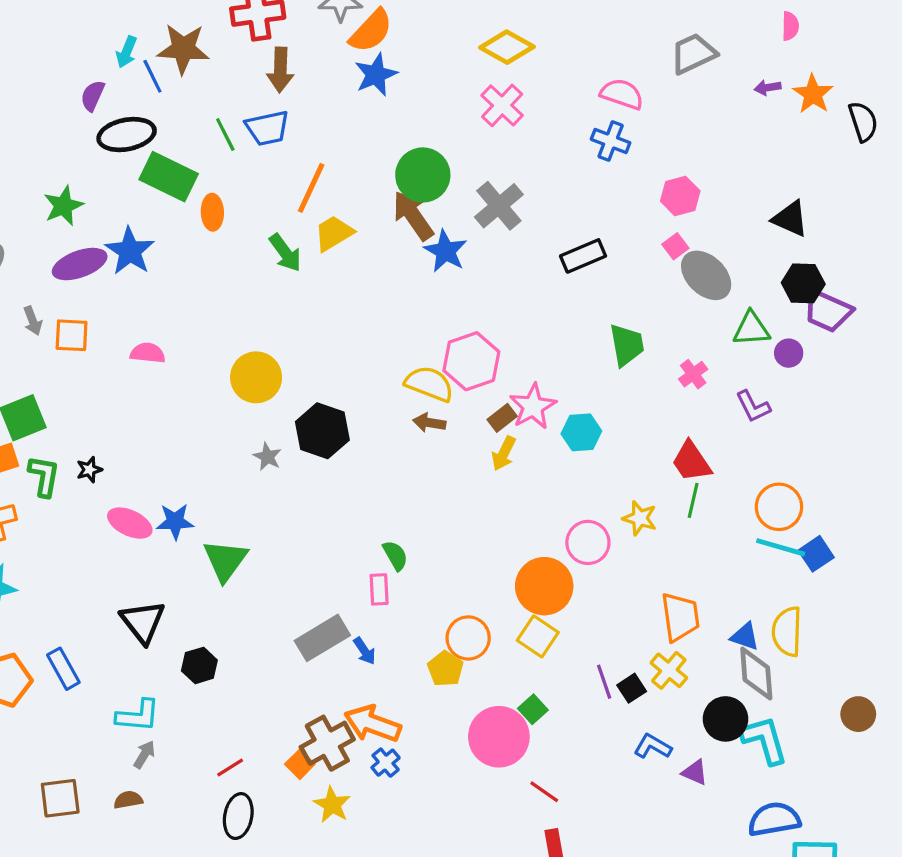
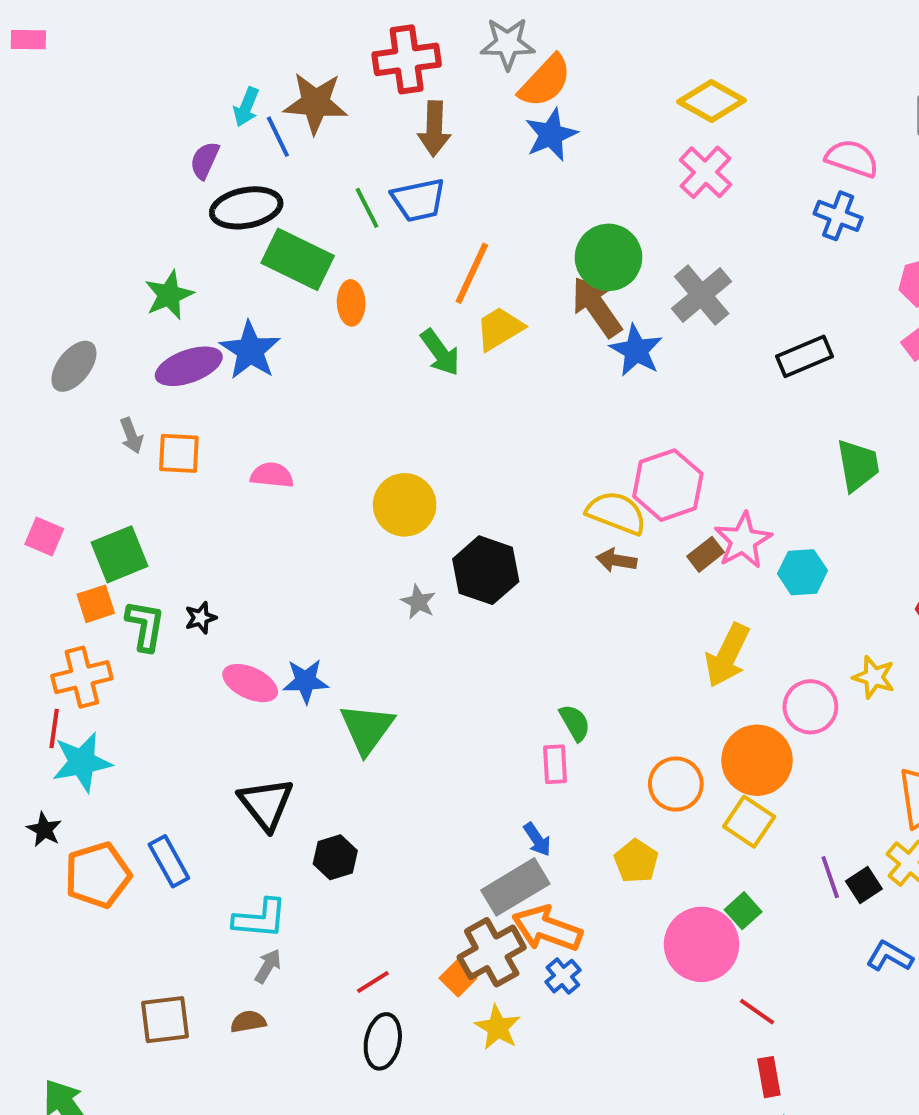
yellow arrow: (504, 453) -> (727, 655), moved, size x1.5
gray rectangle: (322, 638) -> (515, 887), moved
orange circle: (468, 638) -> (676, 784), moved

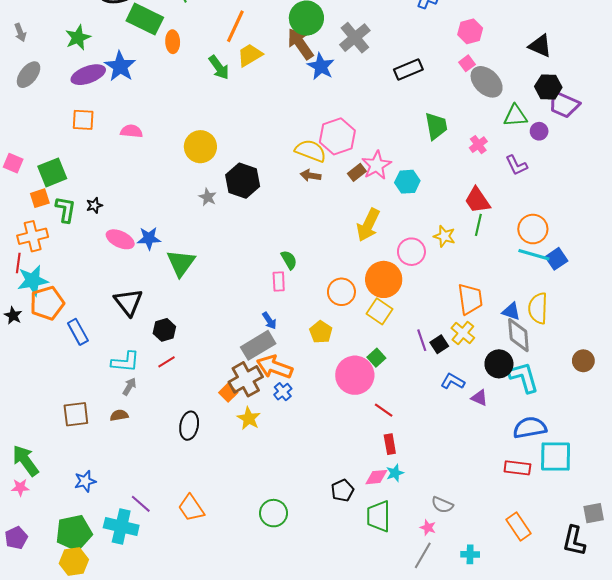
gray arrow: (131, 436) -> (20, 32), moved
orange pentagon: (98, 875) -> (47, 303), moved
red line: (373, 982) -> (166, 362), moved

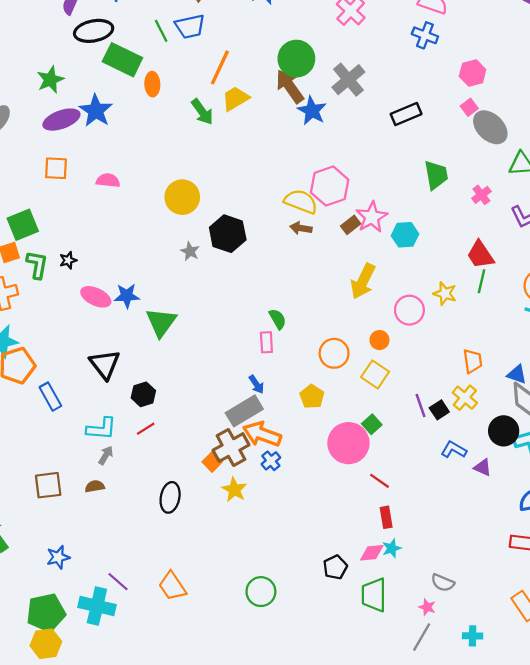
orange circle: (384, 279) -> (379, 340), size x0.5
orange trapezoid: (470, 299) -> (473, 361), size x0.7

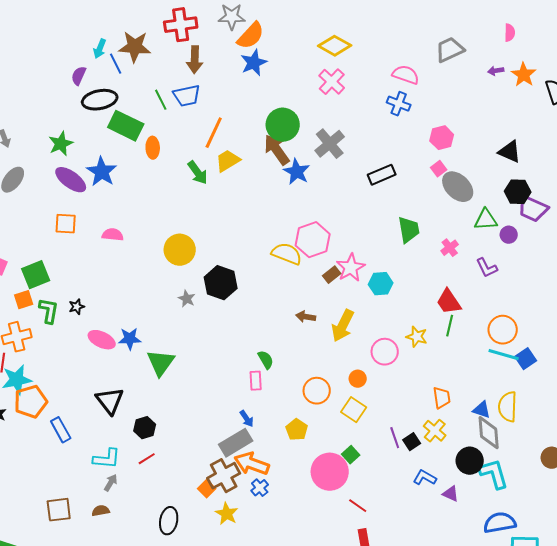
purple ellipse: (61, 120) -> (71, 180), turned 56
brown arrow: (301, 228) -> (306, 317), moved

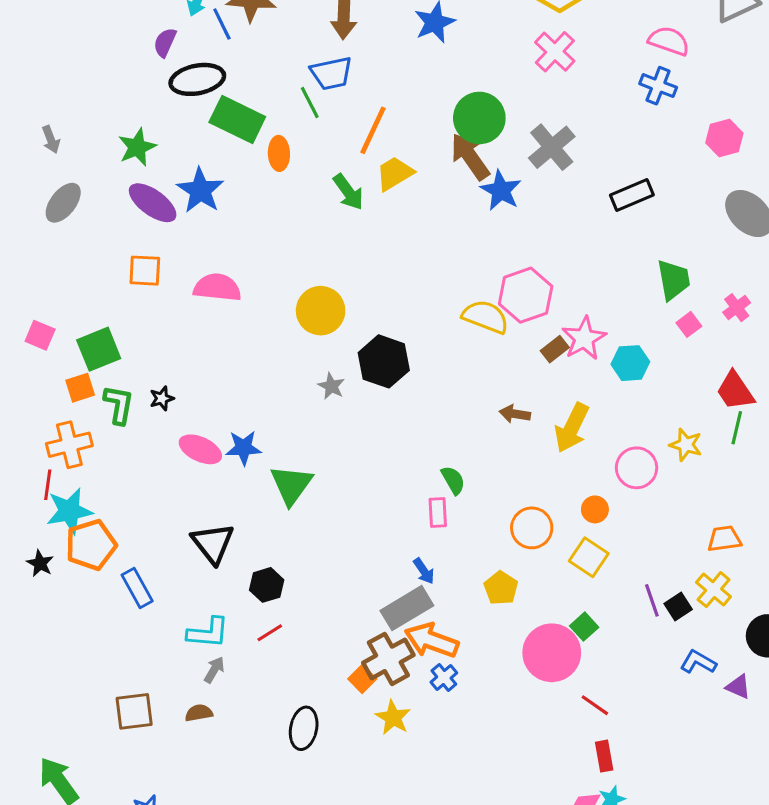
green line: (161, 100) -> (310, 103), moved
pink square: (439, 169) -> (689, 324), moved
pink semicircle: (113, 235) -> (217, 287), size x1.4
orange trapezoid: (442, 398) -> (724, 539), turned -90

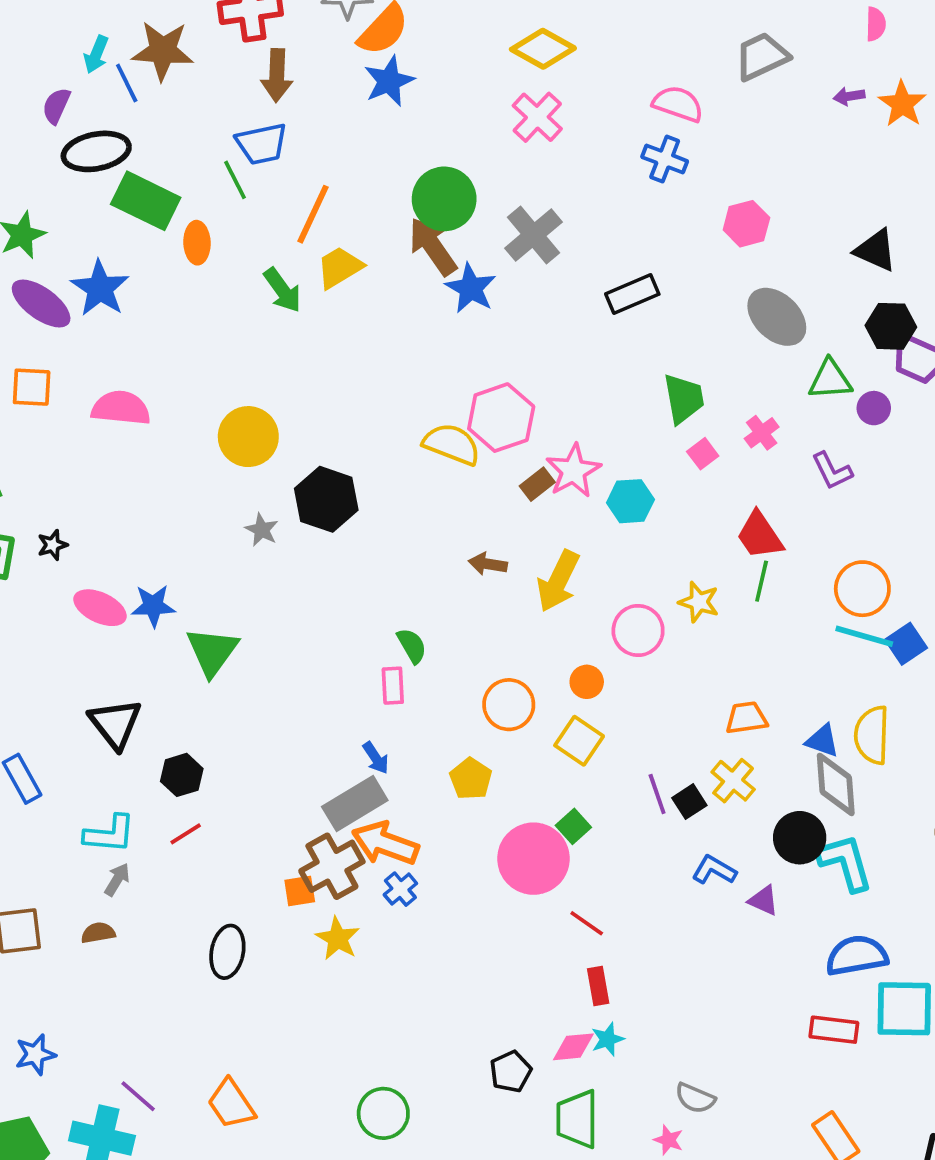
orange square: (362, 679) -> (300, 891), turned 36

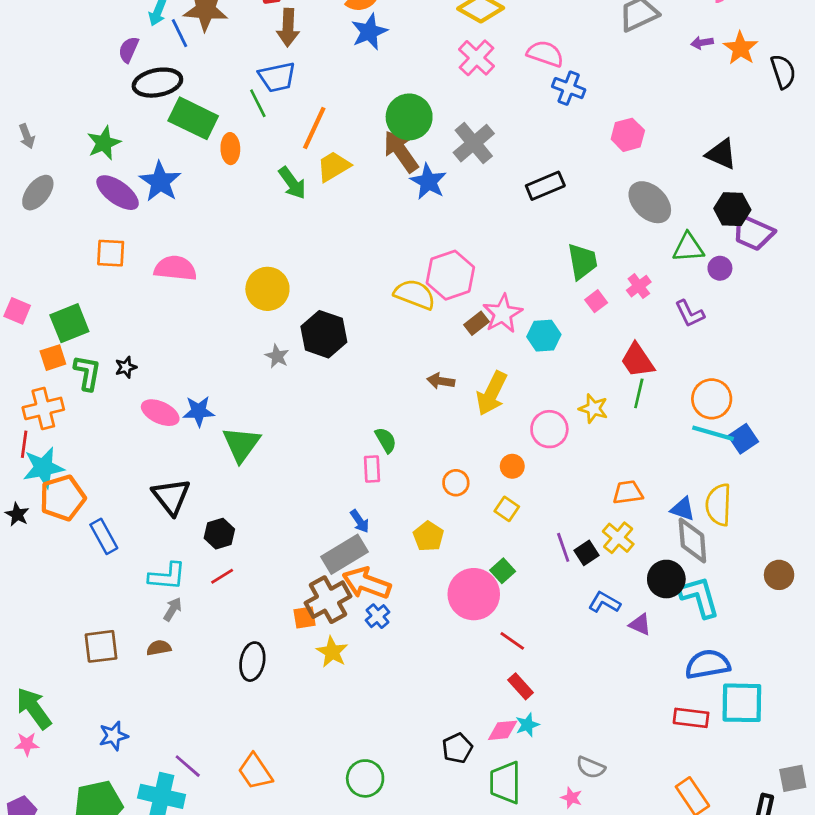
pink semicircle: (678, 104) -> (545, 54), moved
orange circle: (509, 705) -> (456, 483), size x0.7
yellow square: (579, 741) -> (507, 509), size x0.7
red rectangle: (598, 986) -> (521, 686), turned -32

